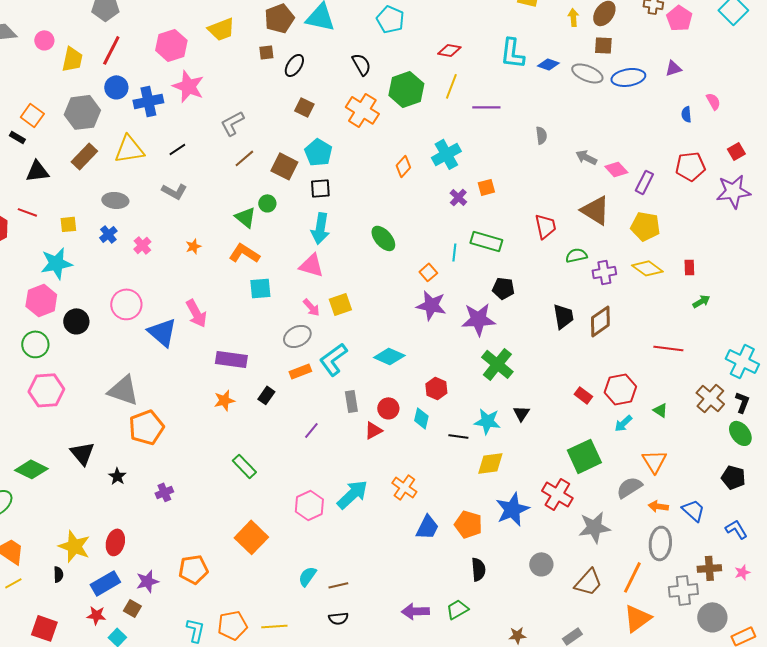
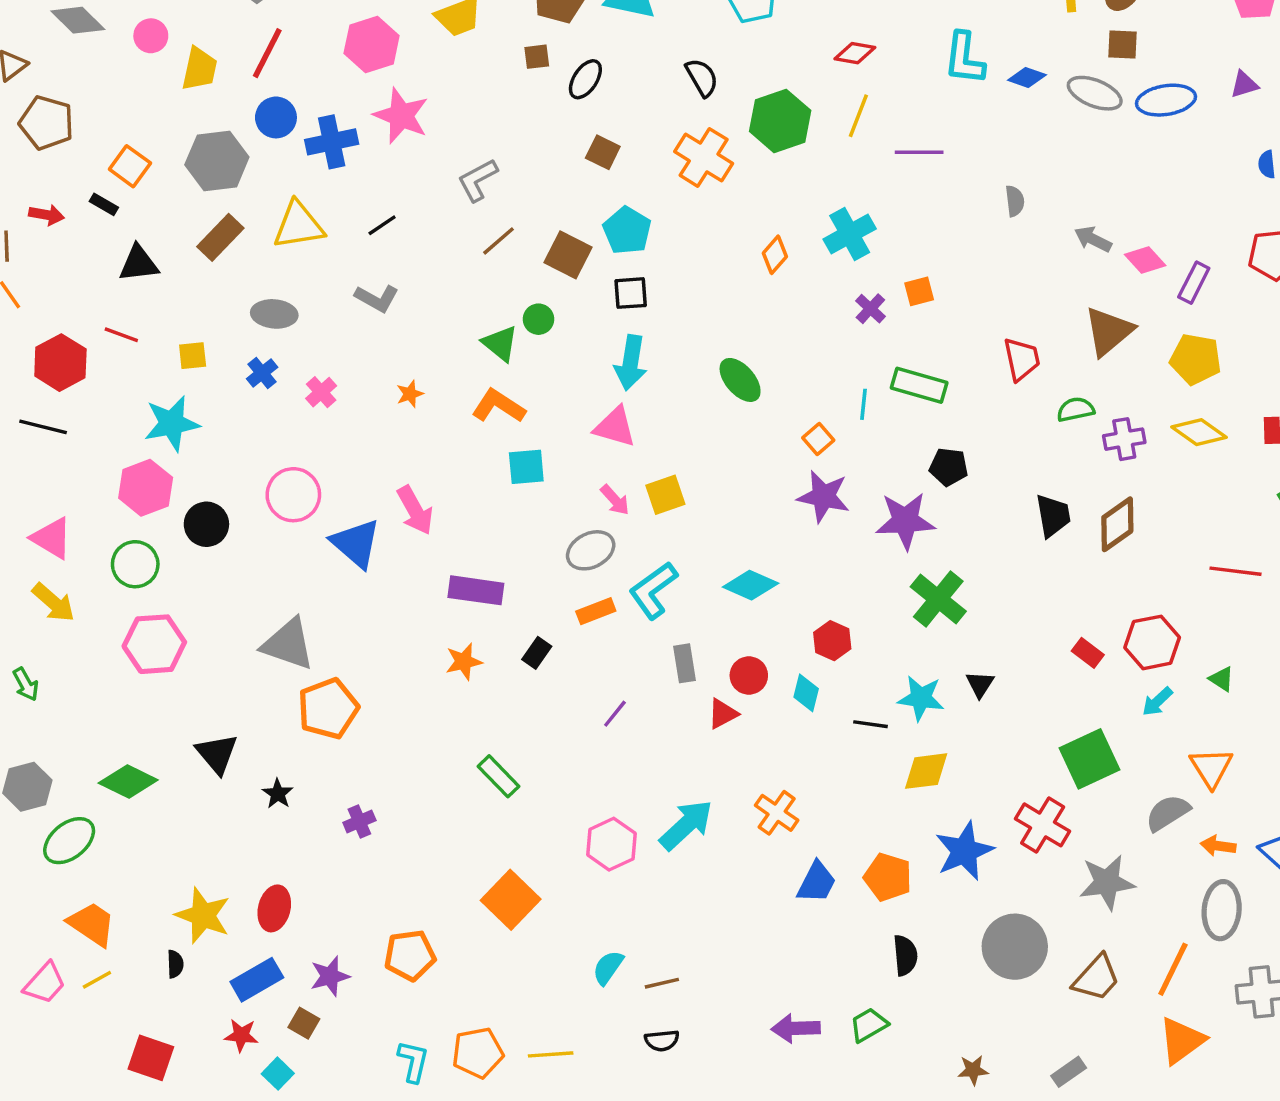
brown triangle: (595, 210) -> (1109, 331), turned 48
gray circle: (541, 564) -> (1015, 947), size x1.6

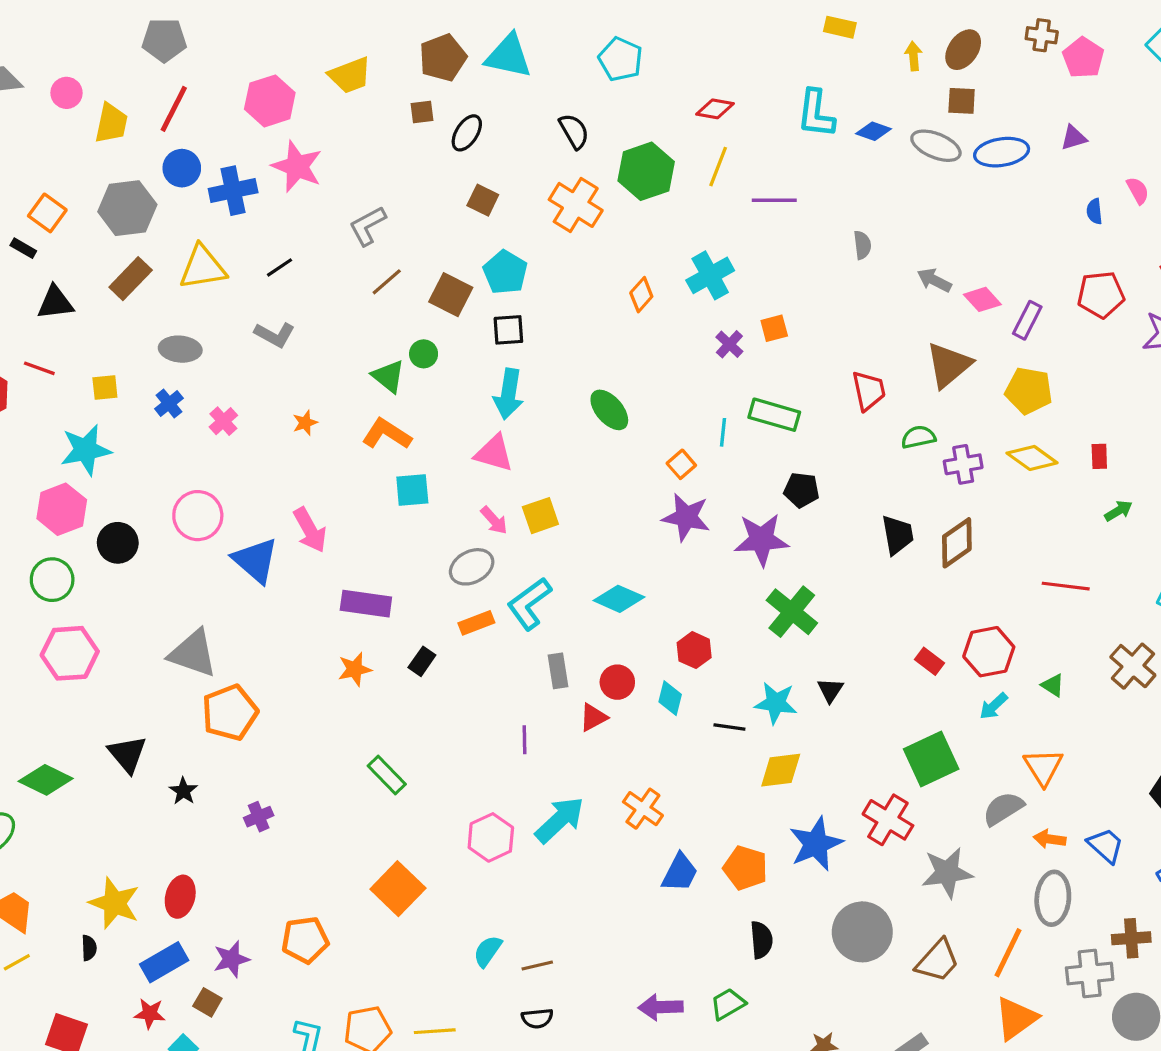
purple line: (615, 714) -> (524, 740), moved, turned -40

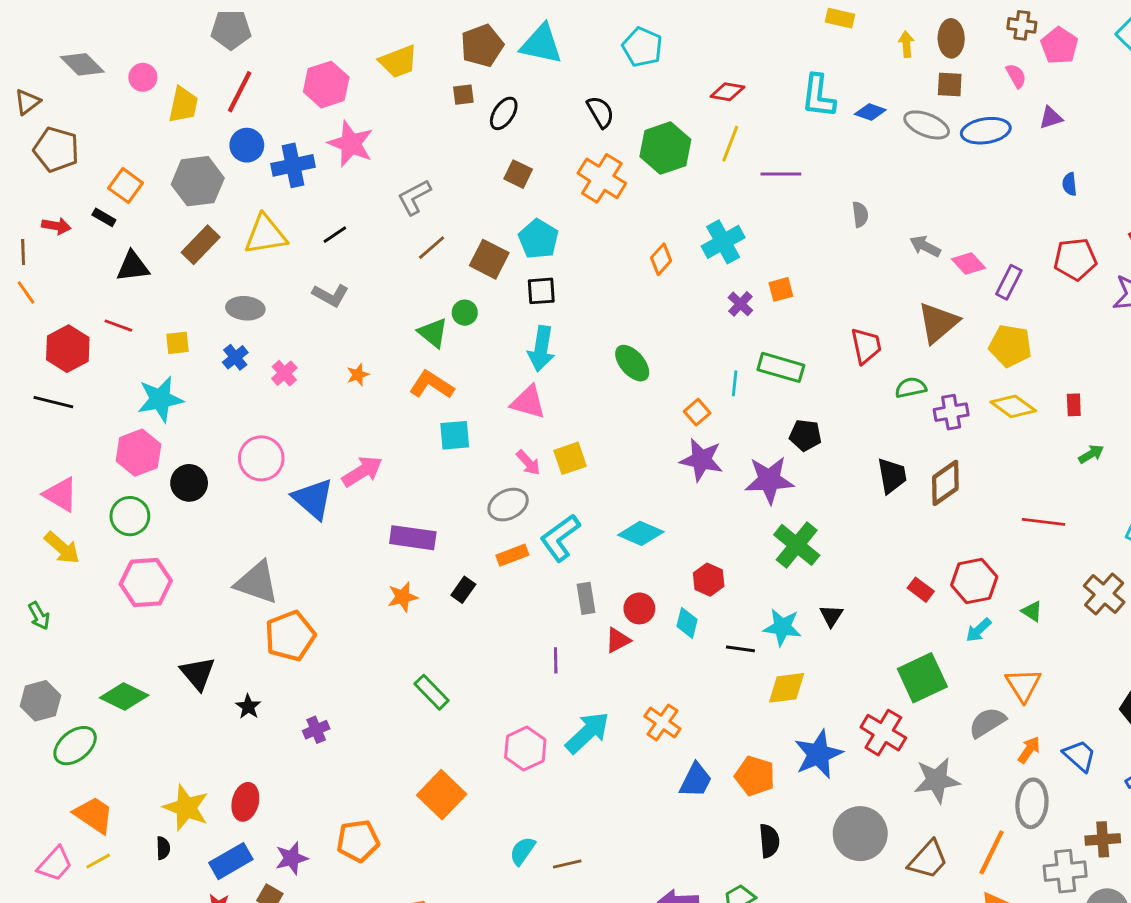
brown ellipse: (963, 50) -> (951, 38), turned -36
pink semicircle: (1138, 191) -> (1016, 76), moved
pink arrow: (310, 530) -> (362, 471), turned -93
orange arrow: (1050, 839) -> (1029, 750), turned 116

